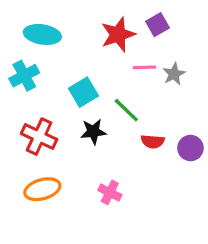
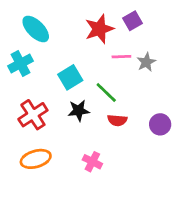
cyan ellipse: (42, 34) -> (36, 29), turned 36
red cross: (39, 137) -> (33, 115), turned 32
red semicircle: (153, 141) -> (117, 120), moved

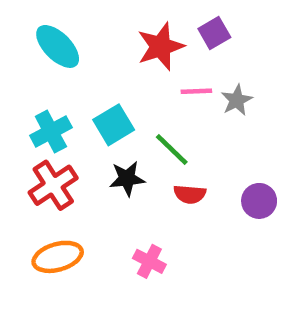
cyan cross: (20, 64) -> (51, 132), moved

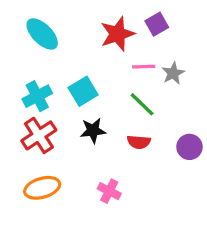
green line: (172, 149) -> (142, 104), moved

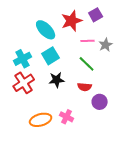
cyan ellipse: (42, 34) -> (46, 30), moved
purple circle: (189, 147) -> (100, 102), moved
orange ellipse: (42, 188) -> (41, 120), moved

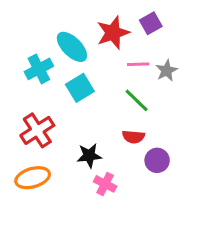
cyan cross: (23, 59) -> (39, 69), moved
black star: (57, 80) -> (89, 156), moved
orange ellipse: (41, 120) -> (33, 178), moved

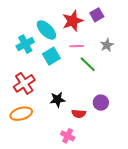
pink line: (138, 64) -> (77, 46), moved
red semicircle: (133, 137) -> (79, 114), moved
pink cross: (105, 184) -> (68, 136), moved

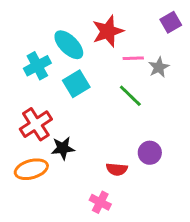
purple square: (97, 15) -> (171, 22), moved
pink line: (77, 46) -> (133, 58), moved
black star: (57, 100) -> (63, 148), moved

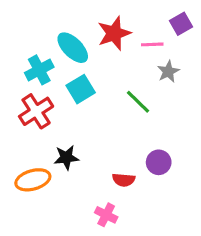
pink line: (133, 58) -> (152, 44), moved
red cross: (36, 124) -> (36, 111), moved

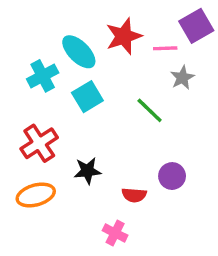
purple square: (181, 24) -> (196, 26), size x1.4
red cross: (36, 111) -> (39, 143), moved
black star: (66, 158) -> (87, 171), moved

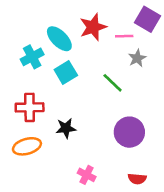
purple square: (196, 26) -> (148, 19), turned -30
red cross: (39, 143) -> (30, 107), turned 32
purple circle: (172, 176) -> (129, 132), size x1.5
red semicircle: (134, 195) -> (137, 179), moved

